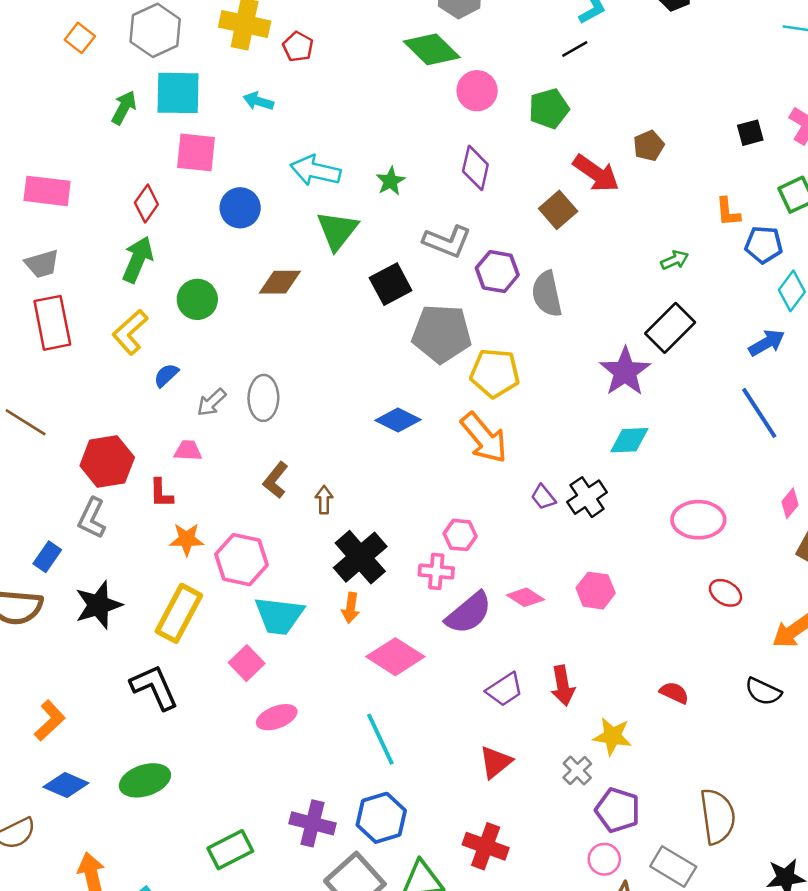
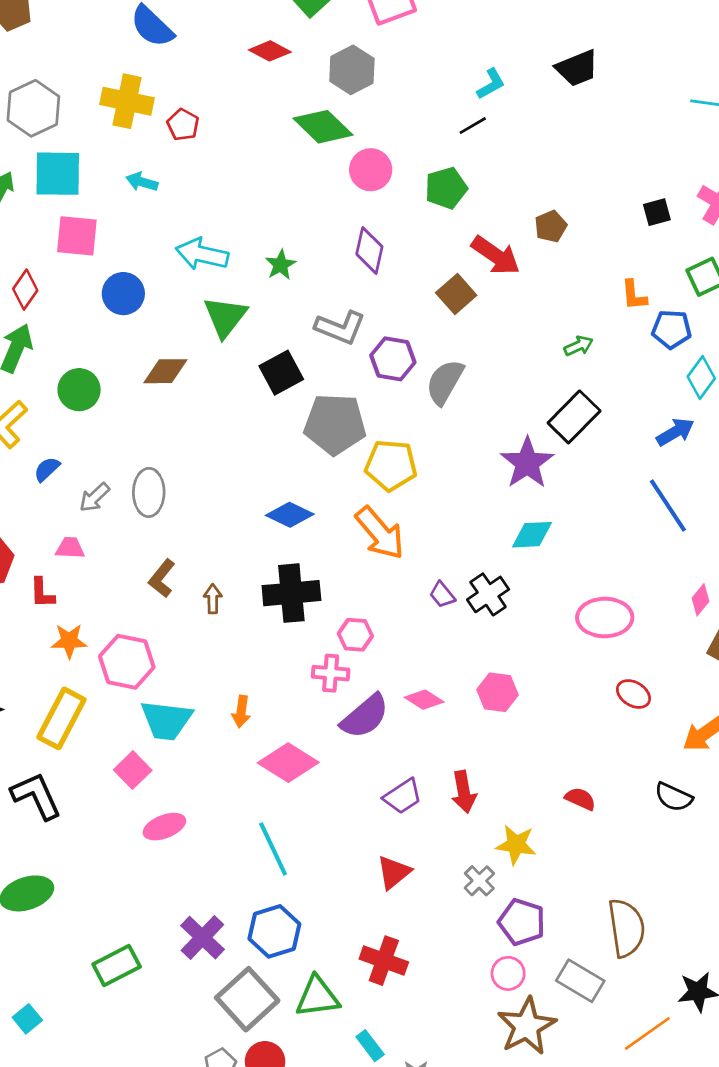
gray semicircle: (547, 294) -> (445, 382), turned 42
black cross: (360, 557) -> (291, 593), moved, turned 36
purple cross: (312, 823) -> (202, 938), turned 30

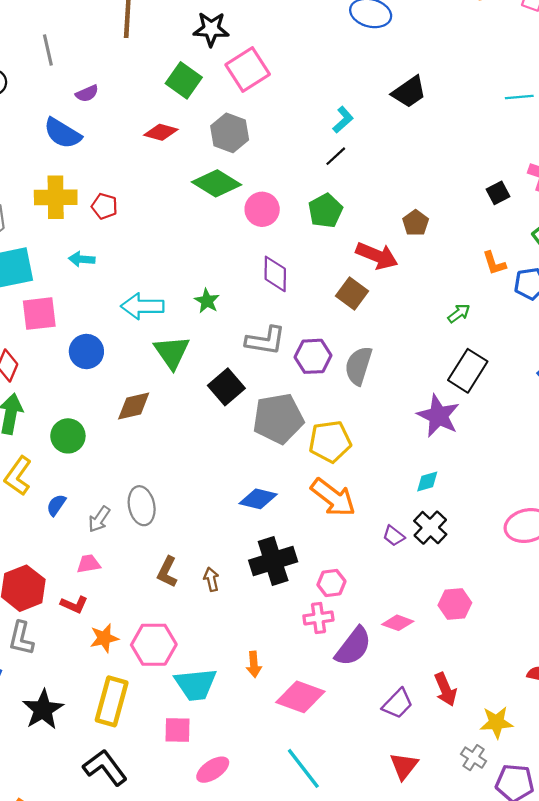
cyan diamond: (532, 535) -> (427, 481), moved, size x0.7
red L-shape: (42, 593) -> (74, 605), turned -52
pink square: (133, 770) -> (177, 730), turned -32

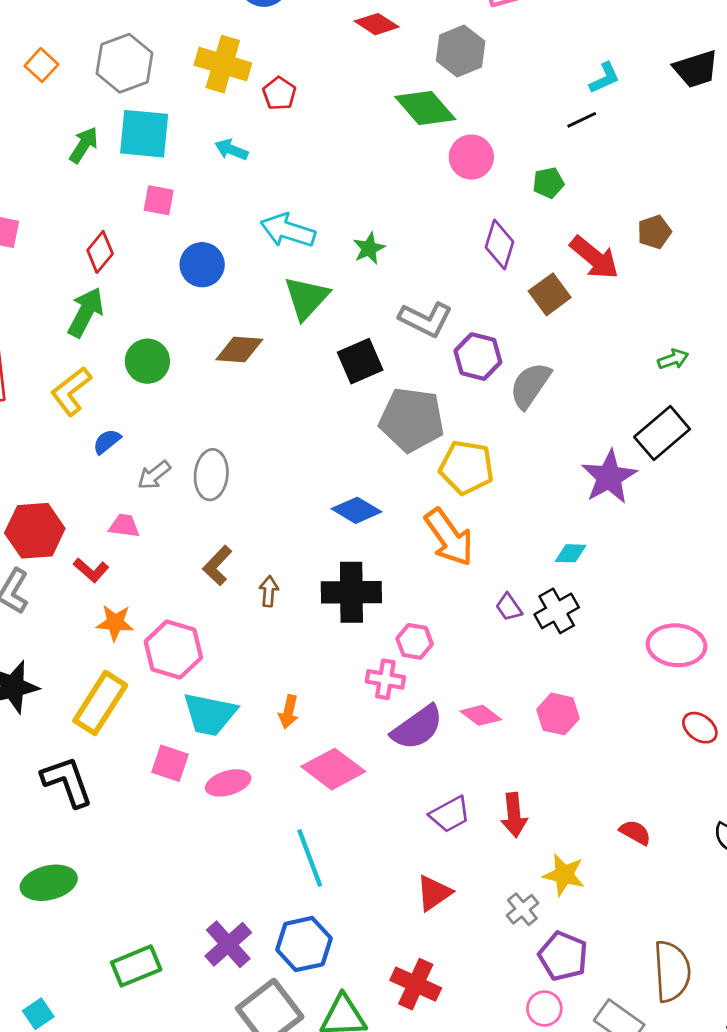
green pentagon: (325, 211) -> (548, 183), size x0.7
purple diamond: (275, 274) -> (500, 245), moved
pink square: (39, 314) -> (159, 200), size x0.7
pink ellipse: (213, 770) -> (228, 783), moved

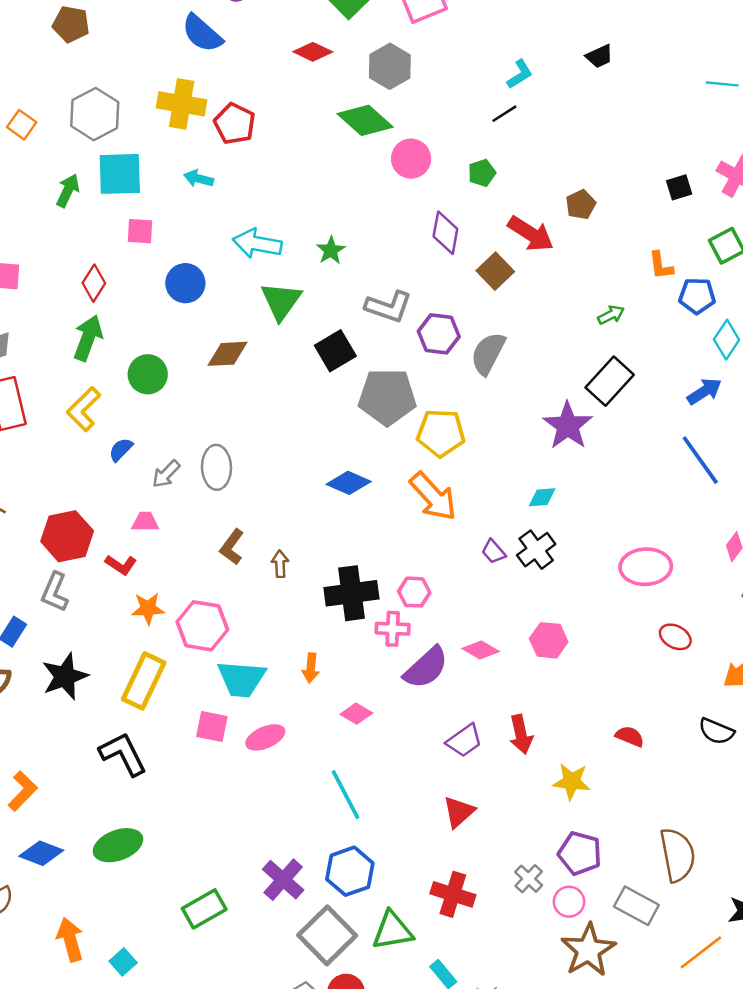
black trapezoid: (696, 69) -> (599, 56), size x0.7
red pentagon: (279, 93) -> (235, 124), size x1.4
black cross: (351, 592) -> (351, 593), moved
pink diamond: (333, 769) -> (356, 714), size x0.6
gray cross: (522, 909) -> (529, 879), moved

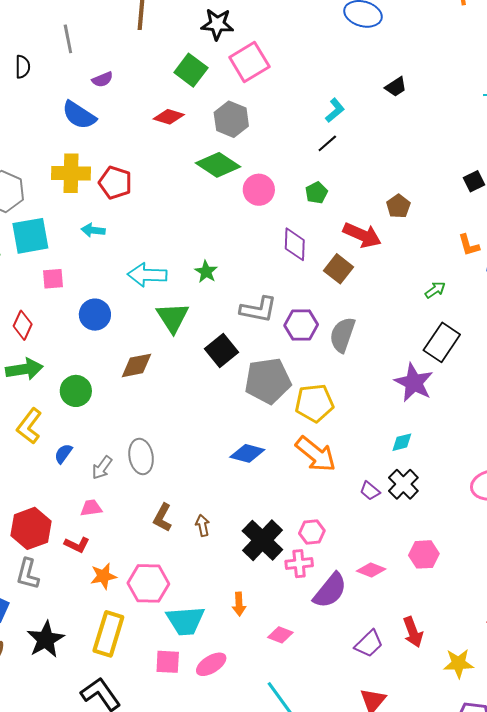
green arrow: (88, 338) -> (24, 369), turned 69
black cross: (351, 593) -> (262, 540), turned -30

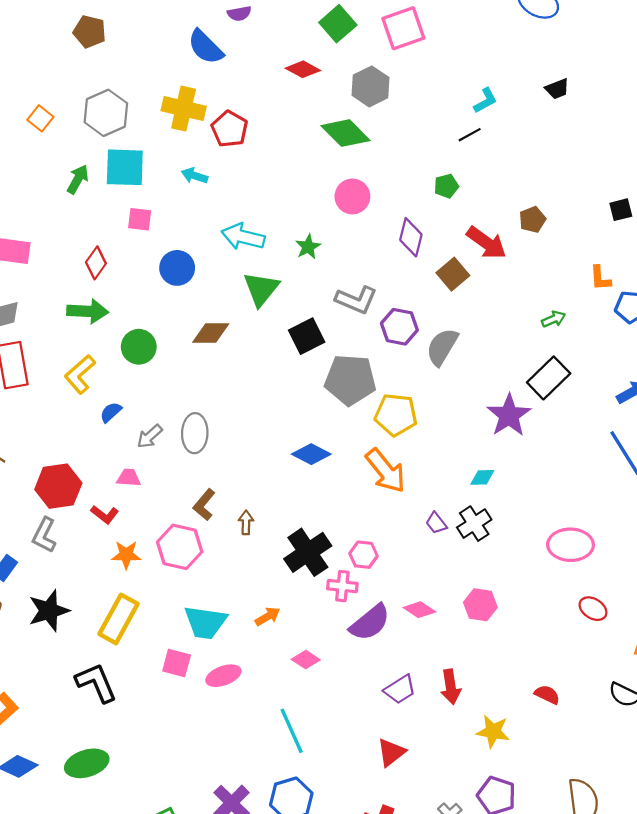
pink circle: (259, 190) -> (352, 196), moved
pink hexagon: (148, 583) -> (180, 547), moved
orange arrow: (239, 604) -> (268, 616), turned -130

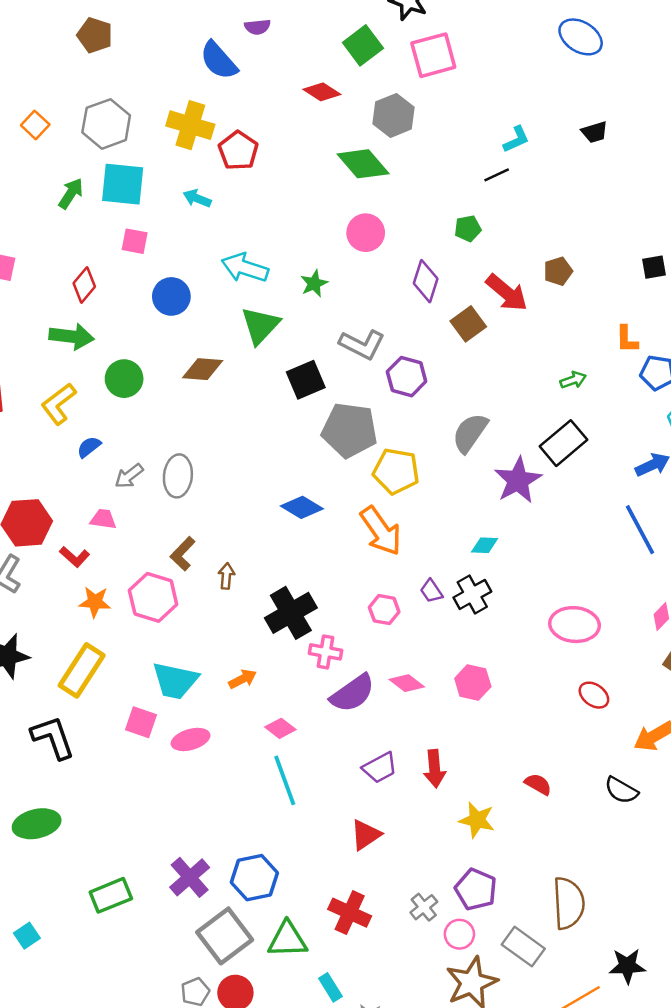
gray semicircle: (442, 347) -> (470, 433), moved
pink hexagon: (364, 555) -> (384, 610), moved
cyan line: (292, 731) -> (285, 780), moved

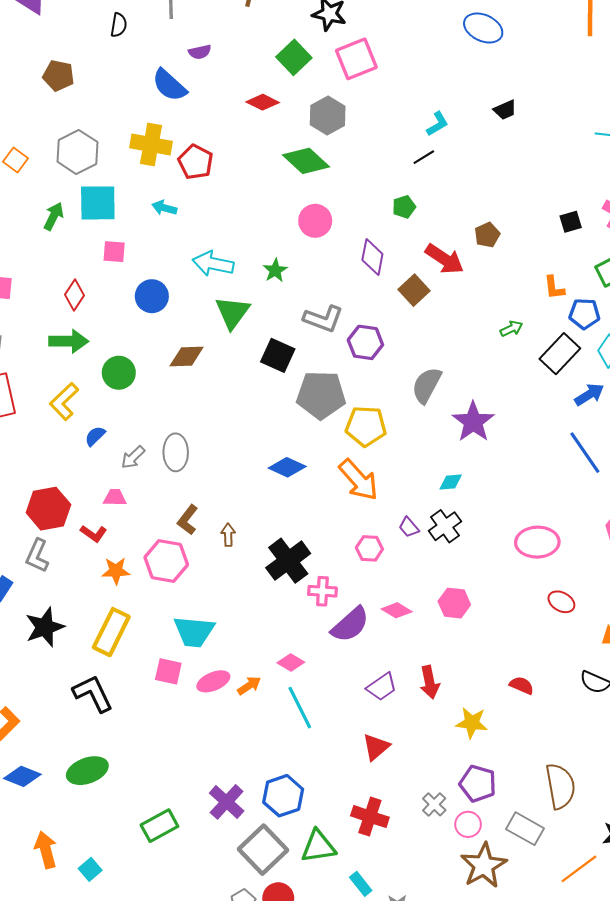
black square: (306, 380) -> (278, 355), turned -36
black rectangle: (563, 443) -> (560, 354), moved
orange arrow: (243, 679) -> (249, 686), moved

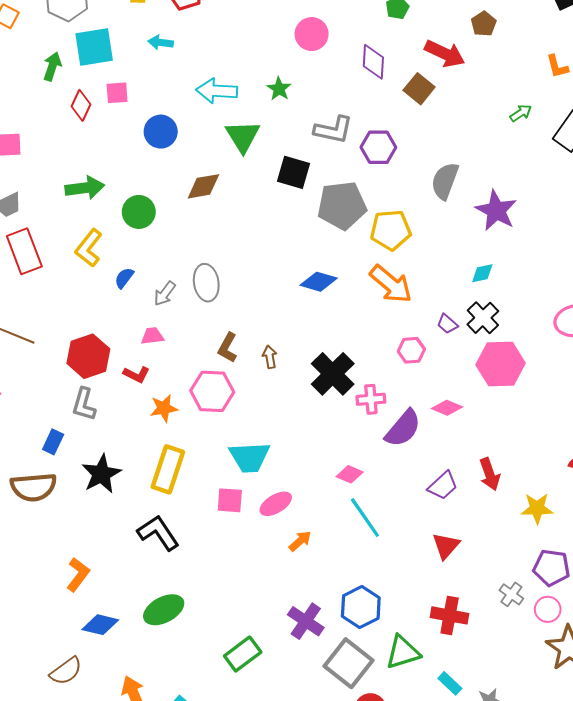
red diamond: (75, 295) -> (81, 105), moved
pink hexagon: (454, 603) -> (501, 364), moved, size x1.5
orange arrow: (249, 686) -> (300, 541), moved

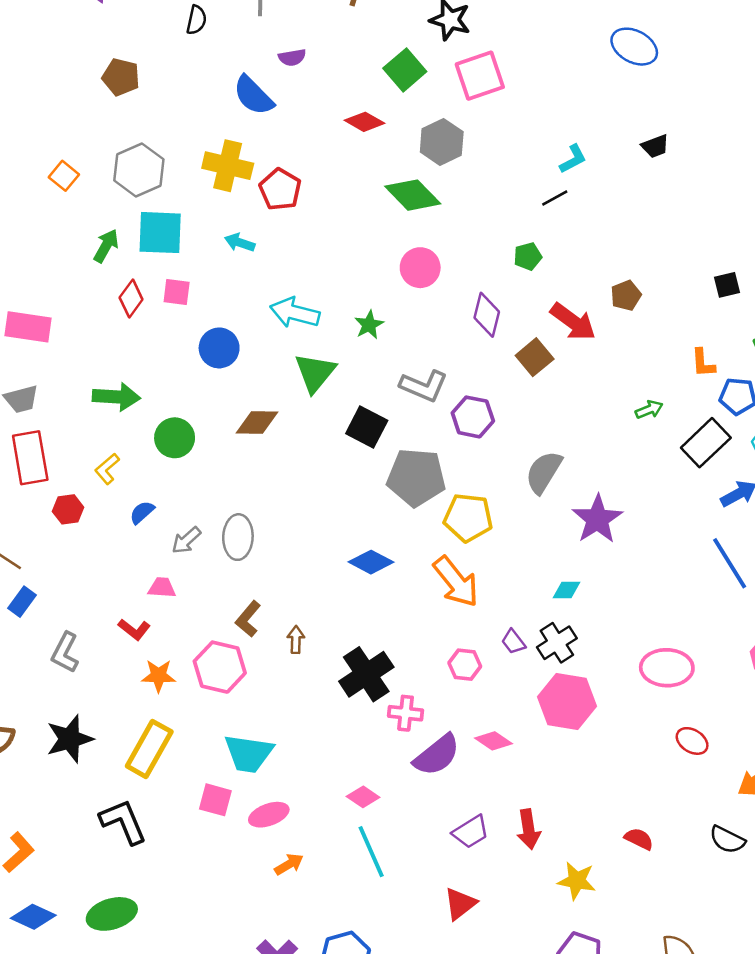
yellow L-shape: (89, 248) -> (107, 469), size x0.7
red hexagon: (88, 356) -> (68, 509), moved, size x0.6
blue rectangle: (53, 442) -> (22, 602), moved

